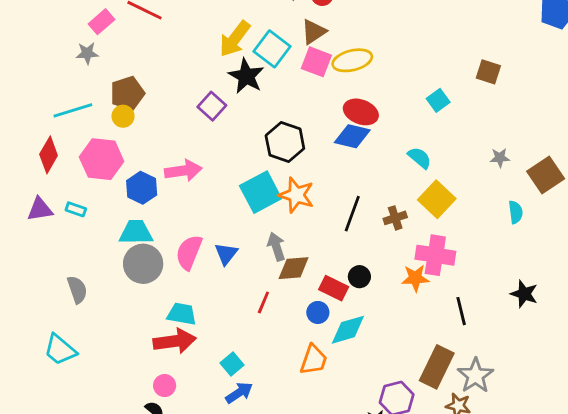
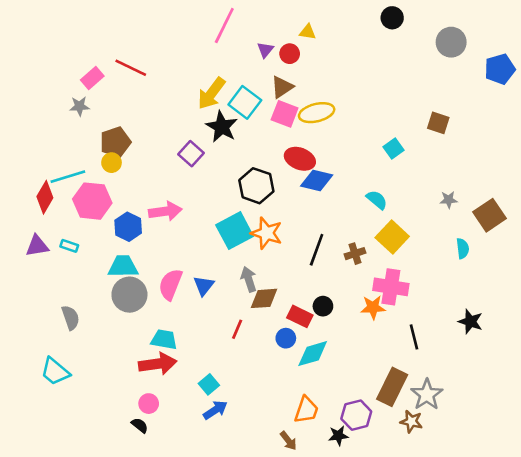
cyan line: (73, 110) -> (68, 177), moved
red ellipse: (361, 112) -> (300, 159), moved
orange trapezoid: (314, 360) -> (306, 410), moved

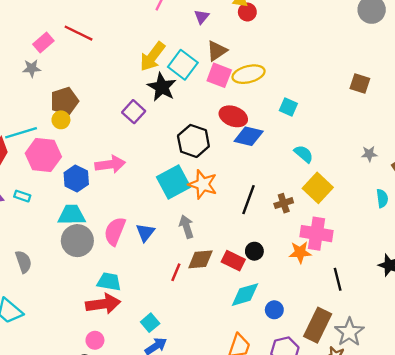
red circle: (290, 54) -> (247, 12), moved
cyan square: (393, 149) -> (288, 107), moved, turned -30
brown diamond: (264, 298) -> (200, 259), moved
blue circle: (286, 338) -> (274, 310), moved

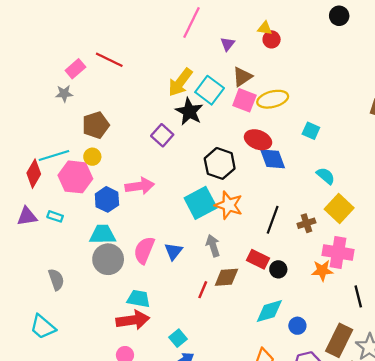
yellow circle: (61, 120) -> (92, 157), moved
blue diamond: (249, 136) -> (273, 159), turned 56
red rectangle: (233, 261) -> (258, 259), moved

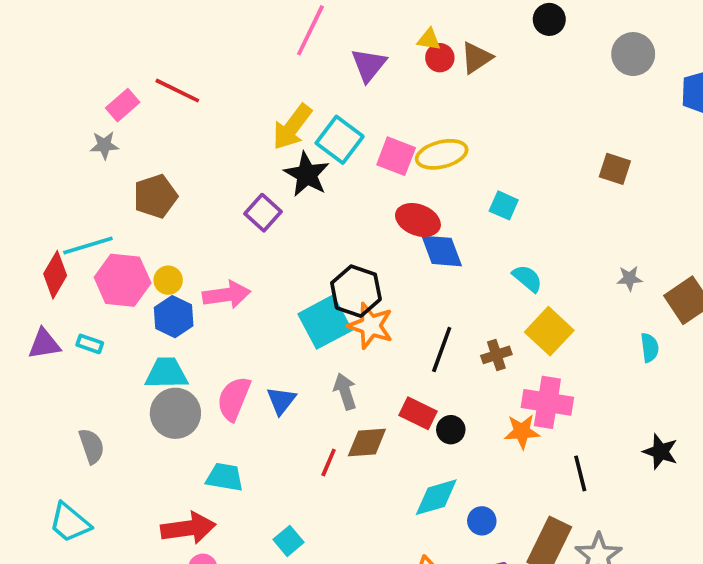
purple triangle: (228, 44) -> (369, 65), size x1.5
brown triangle: (242, 77) -> (476, 58), moved
yellow circle: (92, 157) -> (168, 280), moved
black hexagon: (220, 163) -> (356, 291), moved
red arrow: (133, 320) -> (188, 528), moved

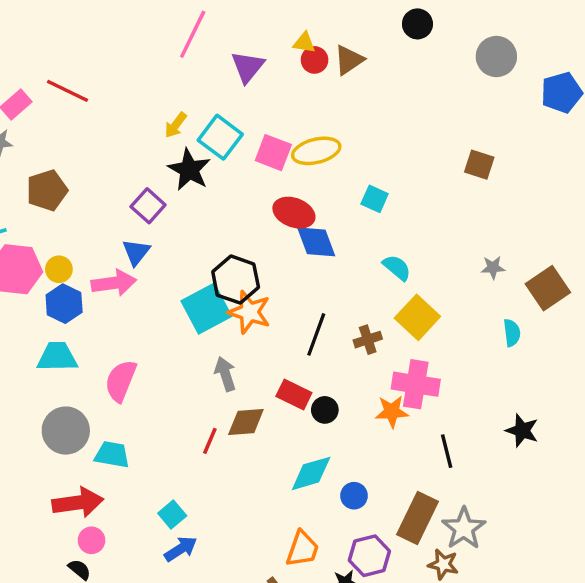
yellow arrow: (292, 127) -> (176, 125), size x0.6
blue triangle: (281, 401) -> (136, 252), moved
gray circle: (175, 413) -> (66, 431), moved

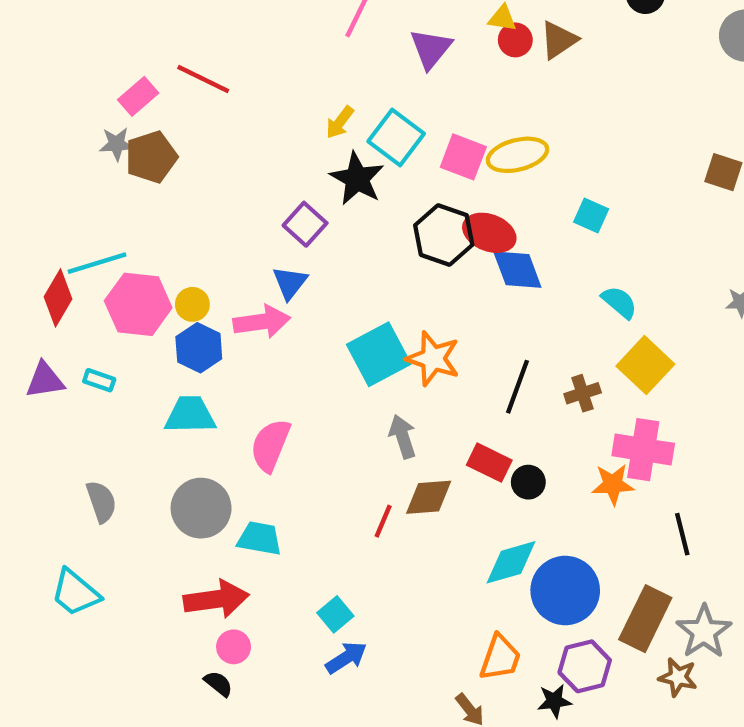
brown pentagon: (47, 190) -> (151, 157), moved
black hexagon: (236, 280) -> (444, 235), moved
blue circle: (354, 496) -> (565, 590), size x2.0

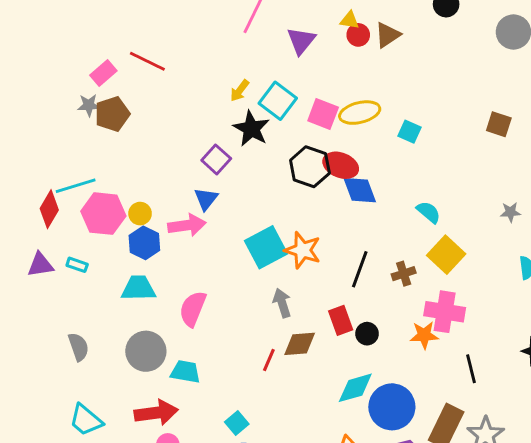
cyan square: (591, 216) -> (409, 132), moved
red rectangle: (489, 463) -> (341, 320), turned 44
cyan trapezoid: (75, 593) -> (86, 420), moved

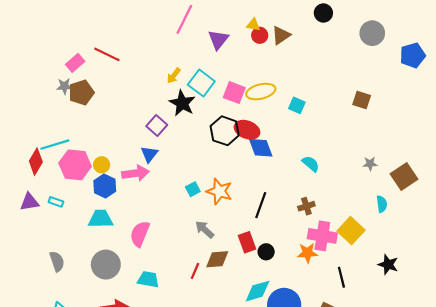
cyan square: (266, 247) -> (193, 189), size x0.5
yellow square: (446, 255) -> (351, 231), moved
brown cross: (404, 274) -> (306, 206), moved
gray arrow: (282, 303) -> (205, 230), turned -30
cyan trapezoid: (185, 372) -> (148, 279), moved

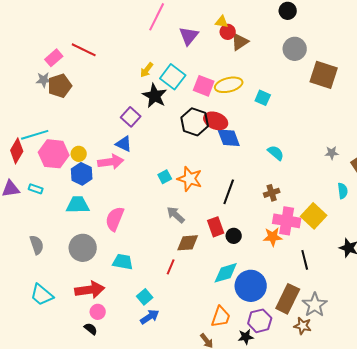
gray circle: (372, 33) -> (295, 49), moved
brown triangle: (281, 35) -> (240, 42), moved
brown square: (362, 100) -> (324, 75), moved, size x1.6
blue triangle: (149, 154) -> (124, 144), turned -42
red line: (195, 271) -> (171, 267), moved

